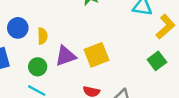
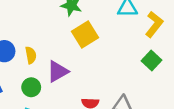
yellow square: (96, 55) -> (85, 35), moved

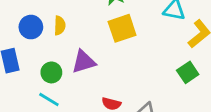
yellow semicircle: (31, 55) -> (60, 25), moved

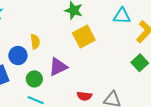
blue circle: (31, 27) -> (18, 56), moved

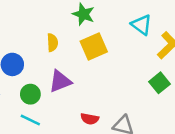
cyan triangle: (122, 16) -> (142, 25), turned 30
yellow semicircle: (35, 42) -> (52, 43), moved

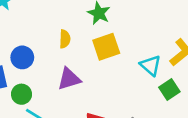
cyan triangle: (142, 25) -> (151, 65), moved
green circle: (30, 94) -> (21, 94), moved

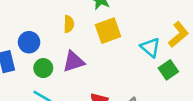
green circle: (21, 94) -> (43, 68), moved

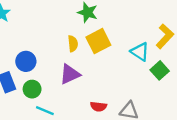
yellow semicircle: (69, 24) -> (73, 44), moved
green circle: (43, 68) -> (32, 89), moved

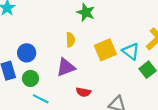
yellow square: (98, 41) -> (105, 50), moved
red semicircle: (98, 107) -> (83, 92), moved

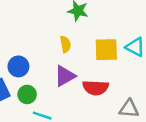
yellow square: (105, 50) -> (106, 50), turned 30
red semicircle: (83, 92) -> (96, 88), moved, size x1.5

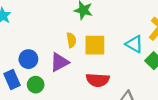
yellow square: (106, 50) -> (95, 45), moved
purple triangle: (65, 76) -> (59, 62), moved

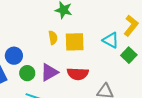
purple triangle: (59, 62) -> (49, 72), moved
green circle: (36, 85) -> (27, 73), moved

